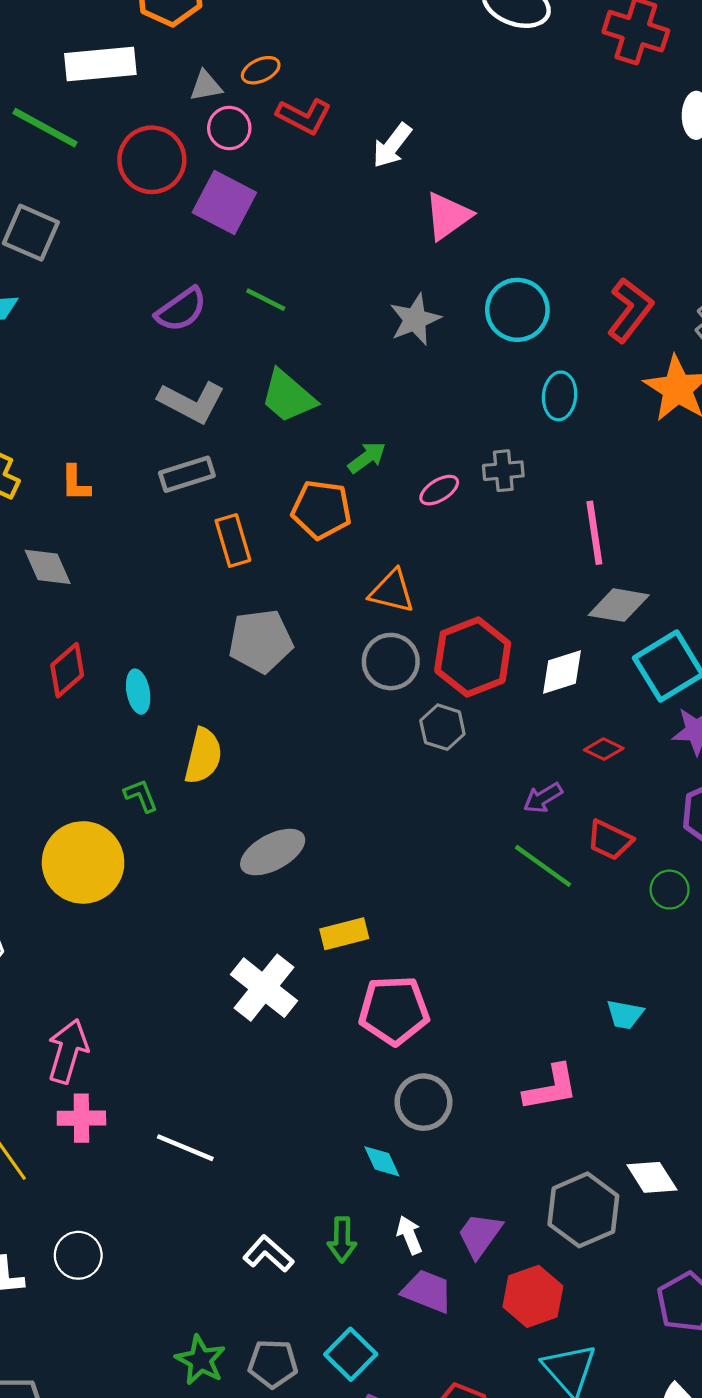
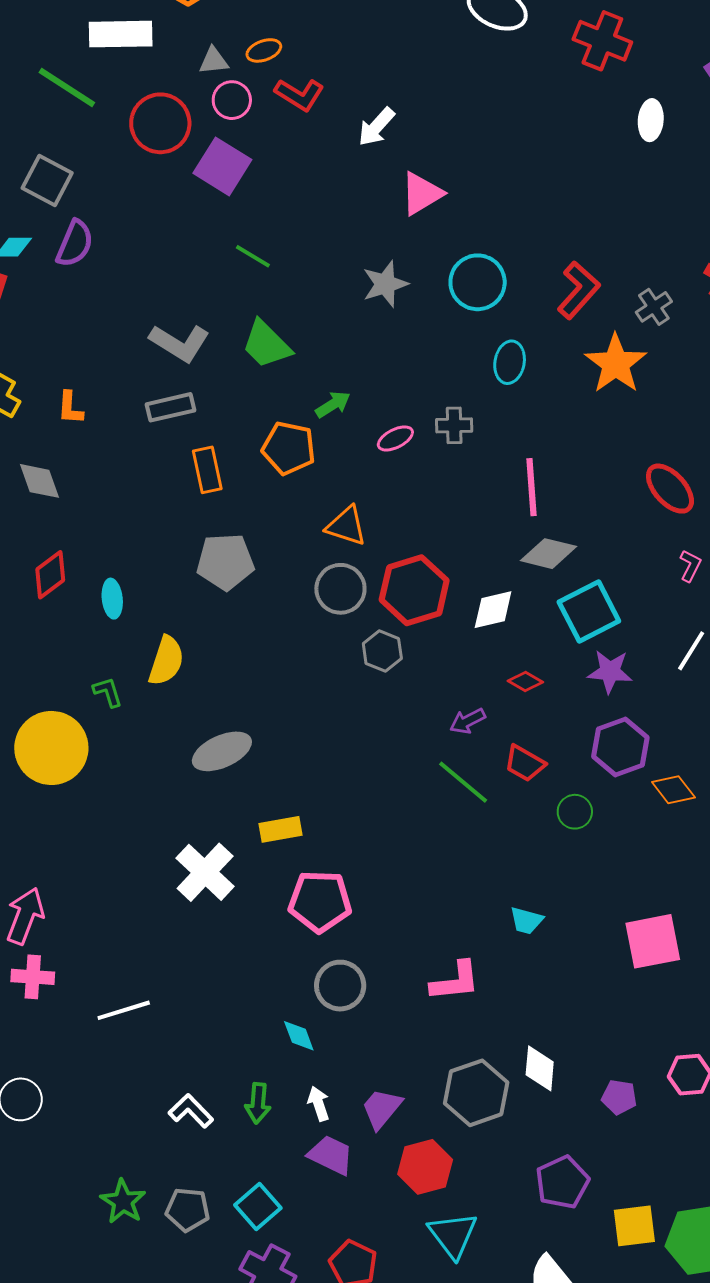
purple semicircle: (181, 310) -> (75, 244), moved, turned -36
white line: (185, 1148) -> (124, 1010), turned -44
white diamond: (652, 1177) -> (540, 1068), turned 33

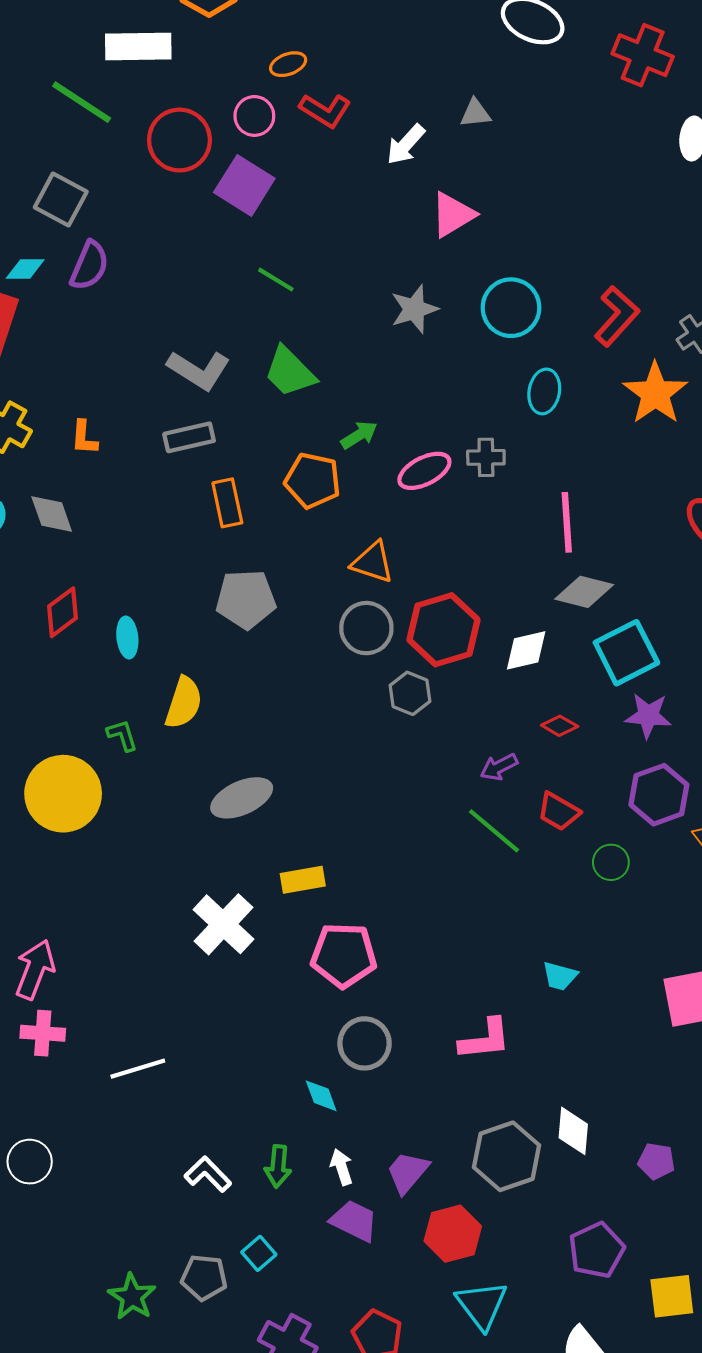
gray triangle: (214, 61) -> (475, 113), moved
pink ellipse: (395, 438) -> (424, 471), size x1.4
green star: (123, 1202) -> (132, 1297), moved
cyan square: (258, 1206) -> (259, 1253), moved, size x0.7

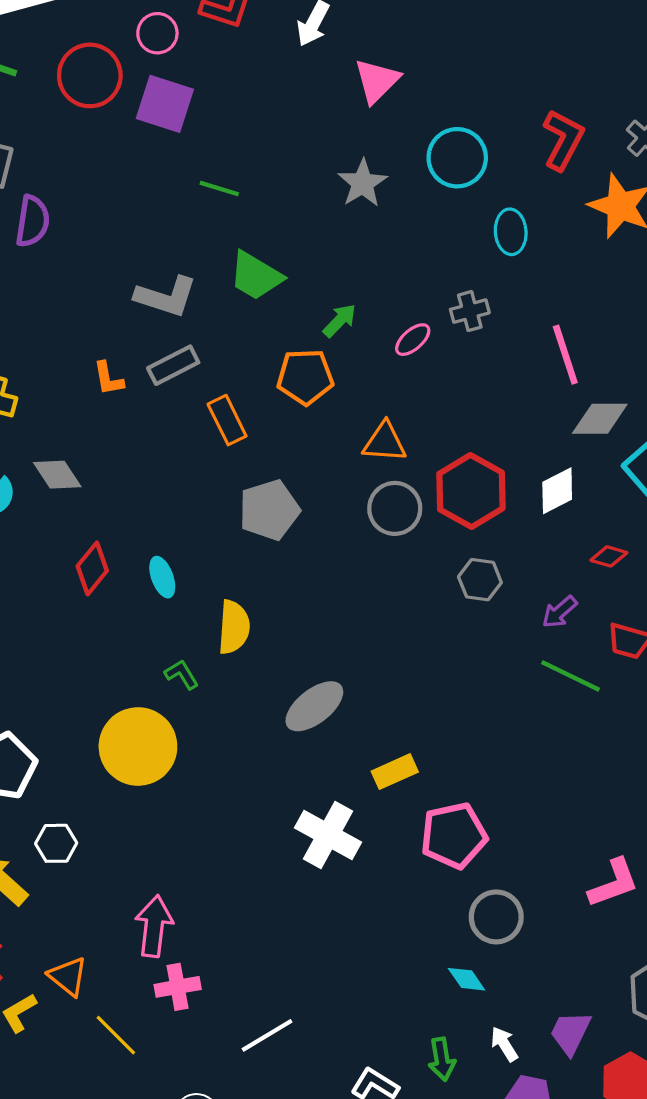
orange L-shape: (84, 438) -> (108, 378), moved
pink ellipse: (424, 471) -> (413, 340), size x0.7
gray hexagon: (410, 693) -> (480, 580), moved
white line: (138, 1069) -> (267, 1035), moved

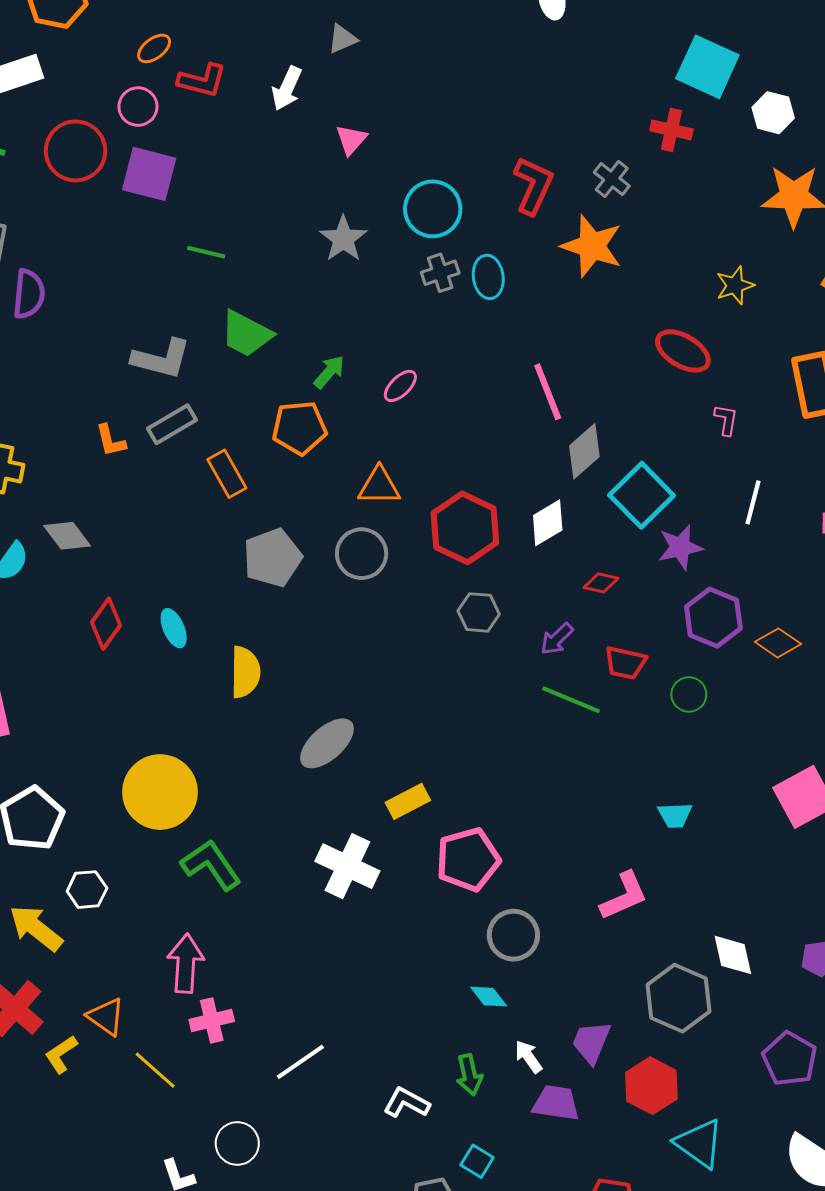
pink triangle: (377, 81) -> (351, 140), size x0.7
gray cross: (470, 311) -> (440, 273), moved
gray diamond: (600, 419) -> (584, 451), turned -38
gray circle: (395, 508) -> (362, 554), moved
green L-shape: (182, 674) -> (211, 865), moved, size x1.8

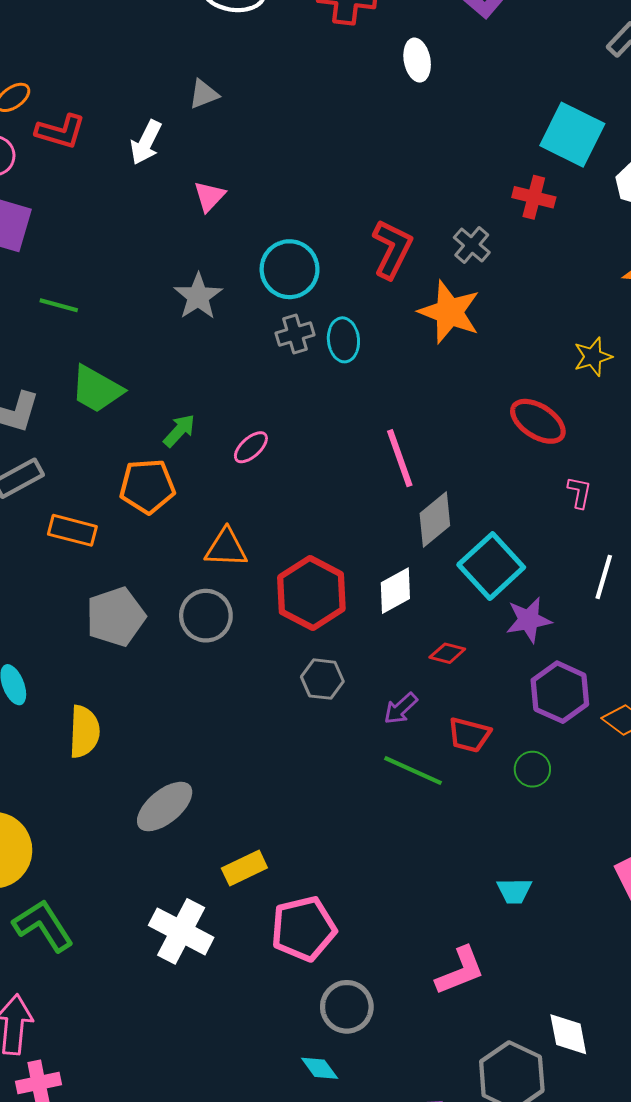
orange rectangle: (227, 474) -> (72, 530), turned -48

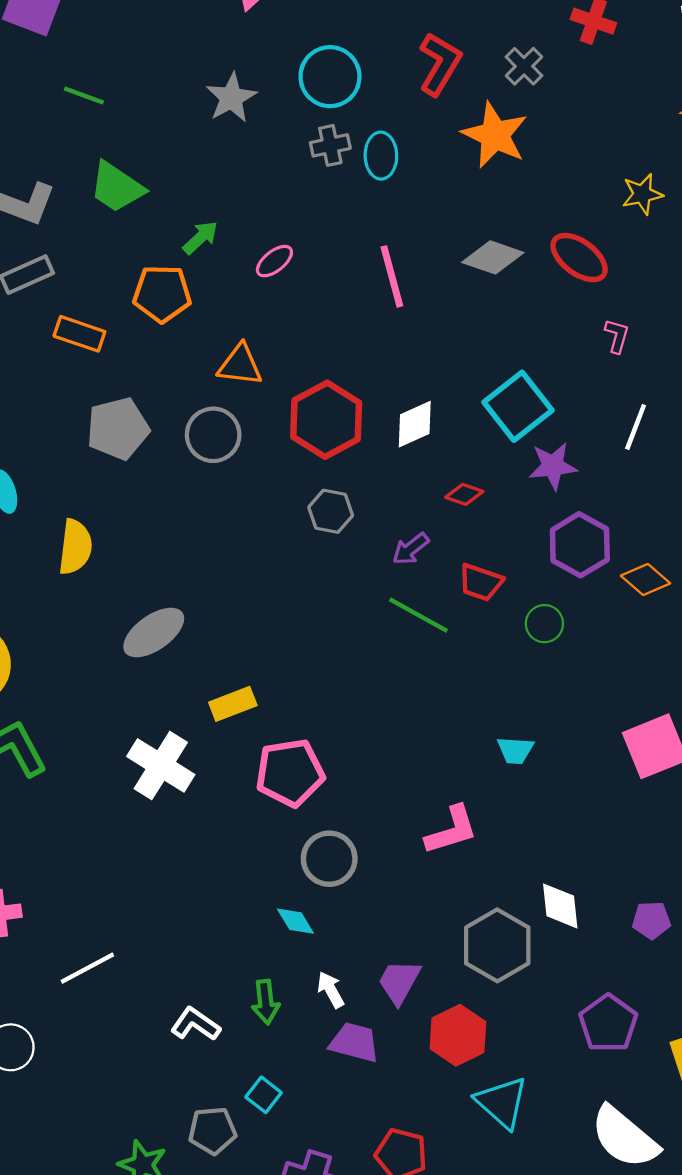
pink line: (400, 458) -> (392, 276), moved
gray diamond: (435, 520) -> (493, 257), moved, turned 54

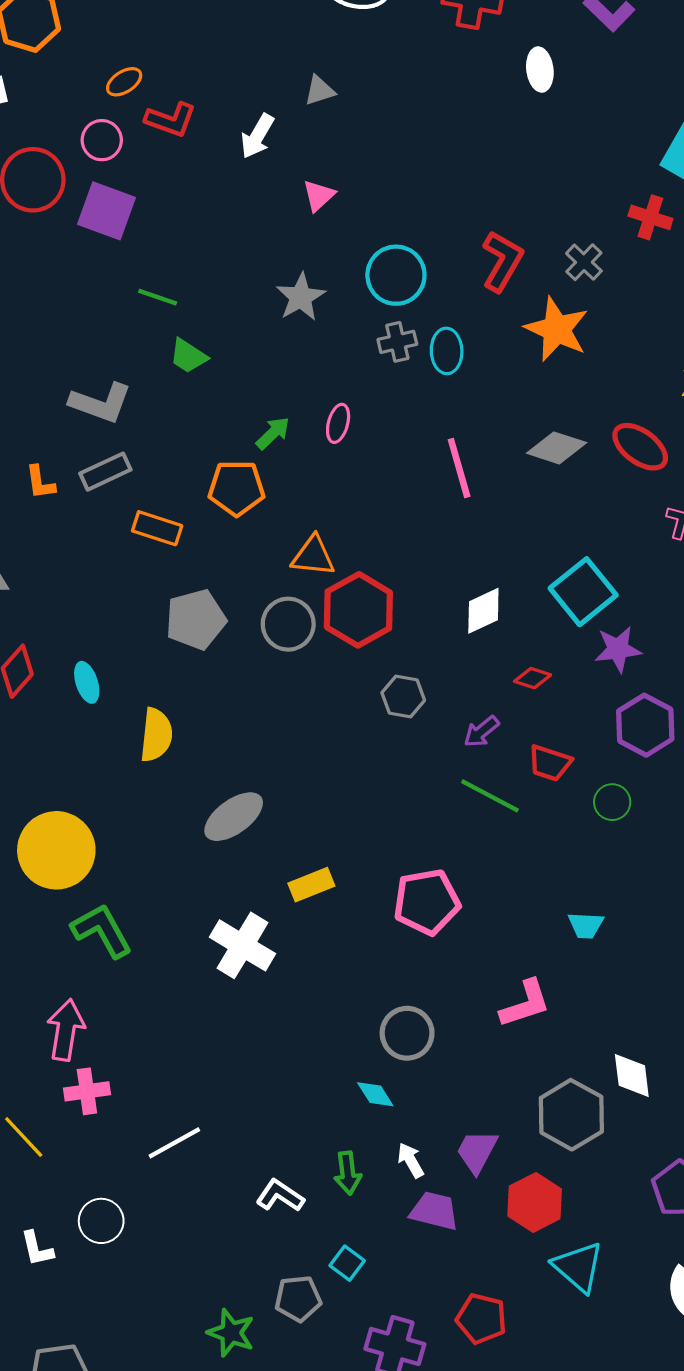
green trapezoid: (117, 187) -> (188, 356), moved, size x0.7
pink ellipse: (274, 261) -> (338, 423), moved, turned -36
red hexagon: (326, 420) -> (358, 610), moved
pink pentagon: (290, 773) -> (427, 902), moved

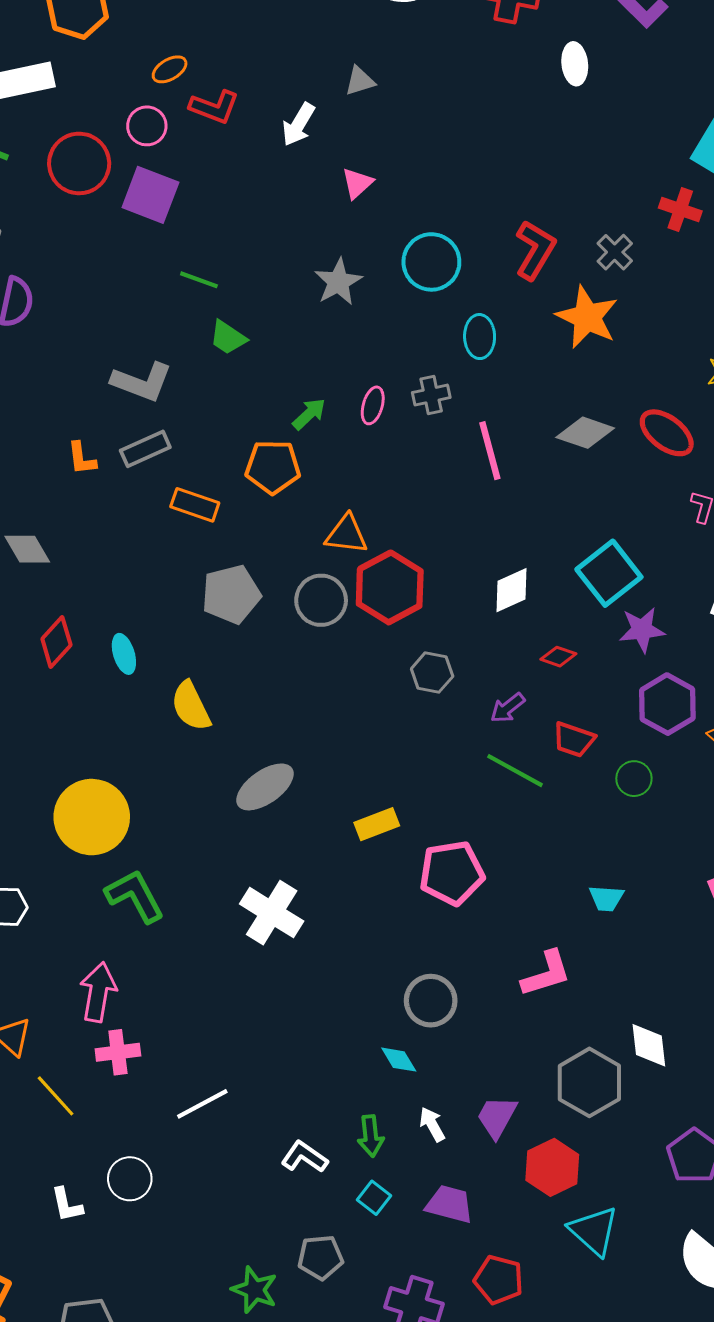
gray cross: (397, 342) -> (431, 395), moved
yellow semicircle: (156, 735) -> (191, 706), turned 147
yellow rectangle: (311, 885) -> (377, 824), moved
purple trapezoid: (434, 1211) -> (449, 1204), moved
cyan square: (347, 1263) -> (374, 1198), moved

